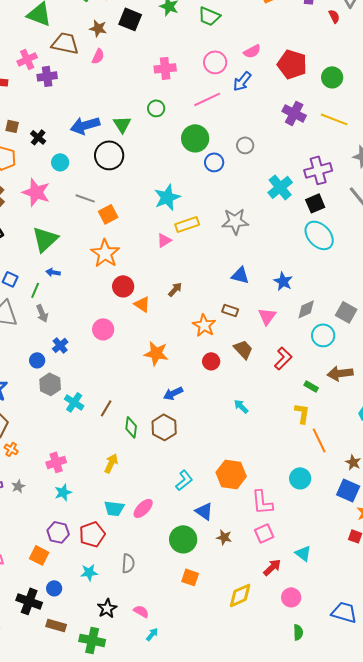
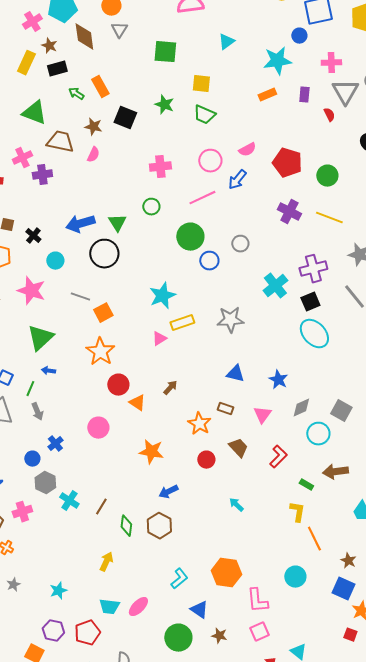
pink cross: (56, 462) -> (22, 512), moved

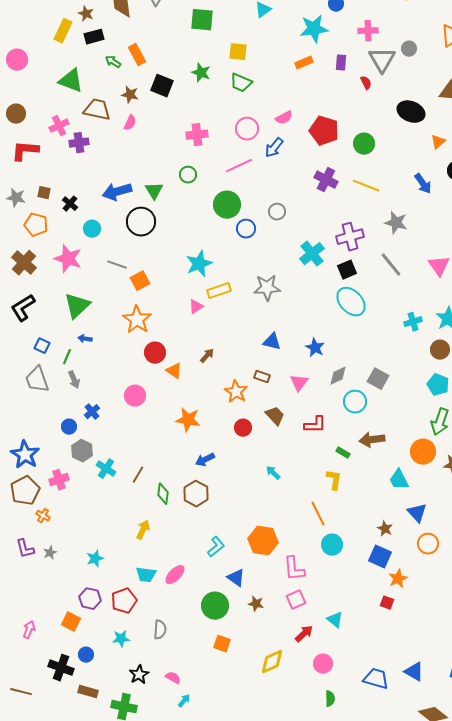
red L-shape: (278, 457) -> (315, 425), turned 45
orange line: (314, 539) -> (318, 514), moved

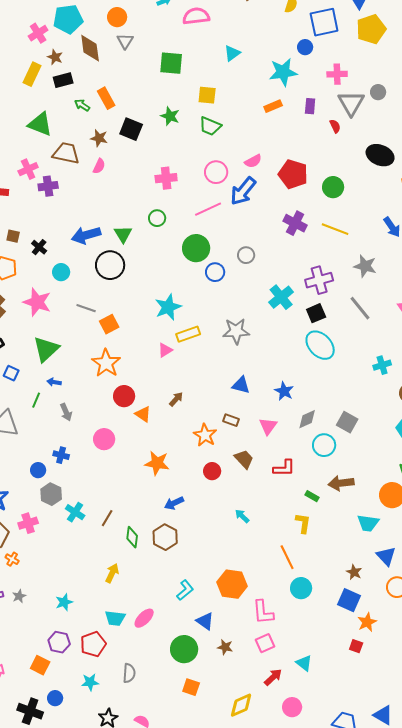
blue arrow: (274, 148) -> (243, 191), size x1.4
blue square: (42, 346) -> (11, 373), moved
gray arrow: (74, 380) -> (66, 412), moved
blue cross: (92, 412) -> (61, 455), turned -35
cyan trapezoid: (399, 480) -> (368, 523), turned -55

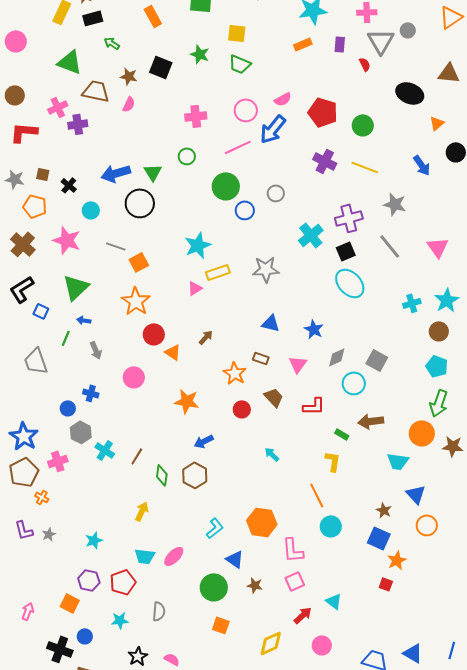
orange rectangle: (106, 98) -> (153, 16), moved

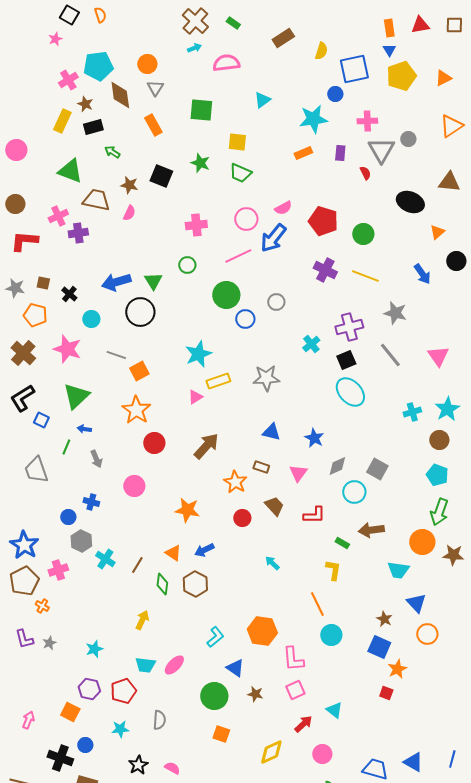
cyan cross: (311, 235) -> (311, 344), size x0.7
brown arrow: (206, 337) -> (206, 446), size x1.8
orange triangle: (173, 352) -> (173, 553), moved

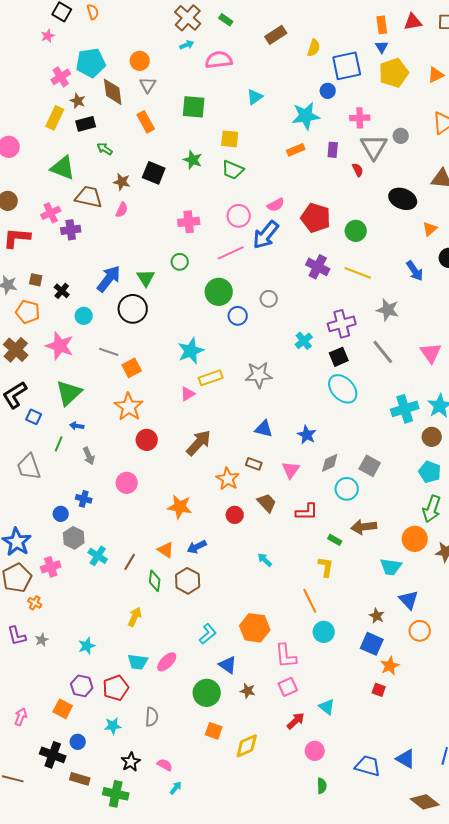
blue arrow: (116, 282) -> (109, 279), turned 144
cyan cross: (412, 412) -> (405, 409), size x1.5
yellow diamond: (271, 752) -> (247, 746), moved

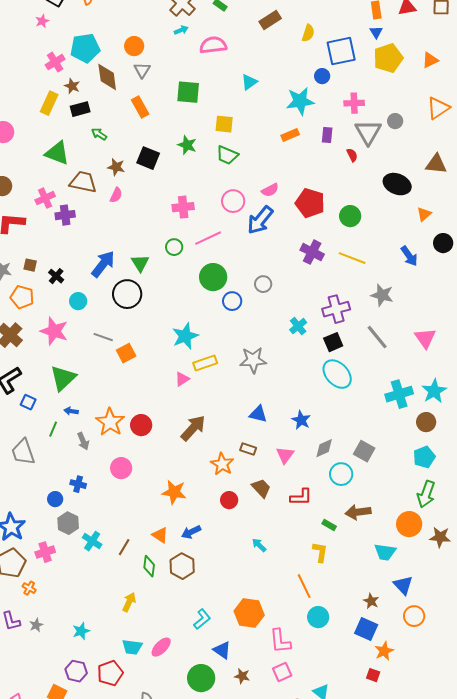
pink line: (231, 253) -> (208, 238), moved
orange star: (129, 407) -> (110, 422), moved
cyan pentagon: (430, 472) -> (424, 457), turned 30

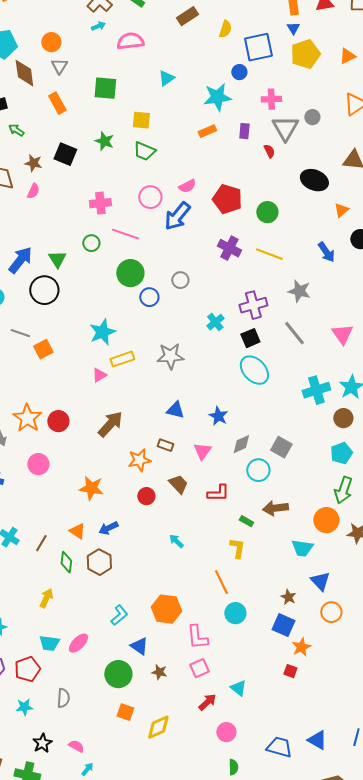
pink line: (208, 238) -> (125, 234), turned 44
orange star: (222, 464) -> (139, 460), turned 30

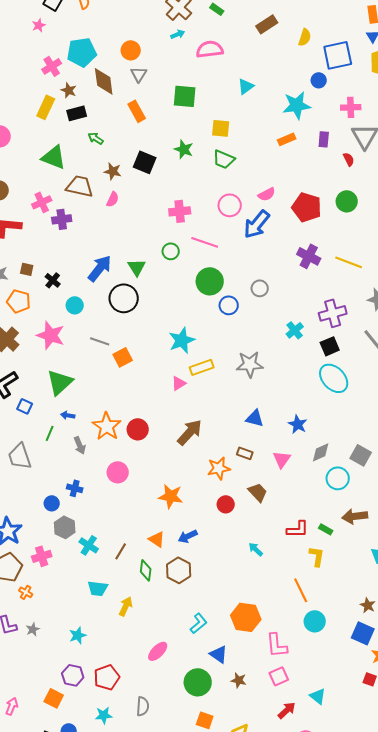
green circle: (267, 212) -> (347, 201), moved
red L-shape: (218, 493) -> (298, 529), moved
cyan trapezoid: (49, 643) -> (98, 588), moved

